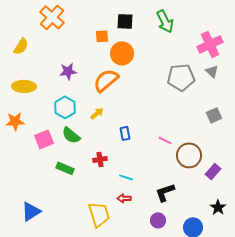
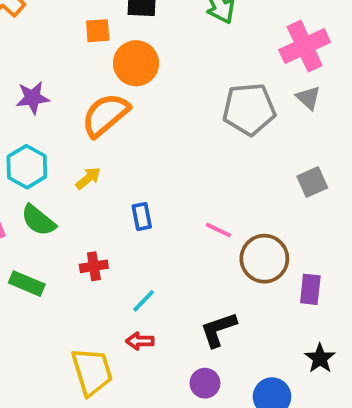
purple rectangle: (213, 171) -> (310, 289), turned -35
cyan line: (126, 177) -> (144, 301), turned -64

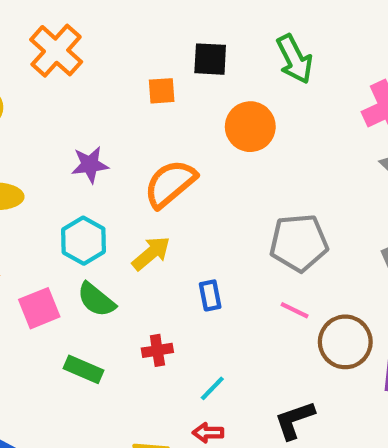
orange circle: (136, 63) -> (250, 127), moved
gray pentagon: (249, 109) -> (299, 243), moved
yellow arrow: (88, 178) -> (151, 253), size x1.4

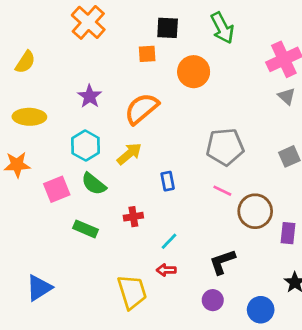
orange cross: (56, 51) -> (88, 22), moved
orange square: (162, 91) -> (147, 54), moved
purple star: (90, 165) -> (90, 96), turned -30

